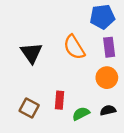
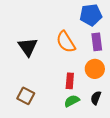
red rectangle: (60, 100) -> (70, 81), moved
black semicircle: (108, 110) -> (96, 98), turned -56

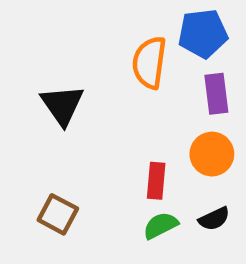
orange semicircle: (66, 42) -> (149, 63), moved, turned 40
black semicircle: (96, 98) -> (214, 219), turned -136

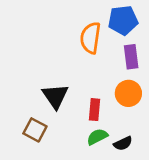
black triangle: (62, 105) -> (55, 96), moved
black semicircle: (214, 219) -> (123, 143), moved

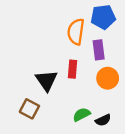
purple rectangle: (131, 57) -> (99, 50), moved
red rectangle: (95, 110) -> (72, 69), moved

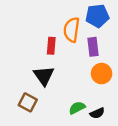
red rectangle: (72, 69) -> (51, 46), moved

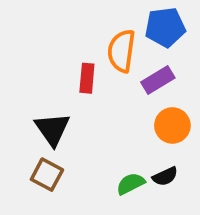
purple rectangle: (93, 47) -> (158, 80), turned 66
black triangle: (44, 76) -> (52, 129), moved
black semicircle: (97, 113) -> (165, 176), moved

